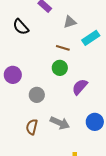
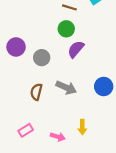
purple circle: (13, 75) -> (16, 47), moved
purple semicircle: (80, 87) -> (76, 49), moved

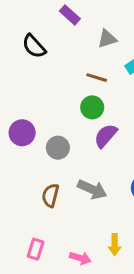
pink rectangle: (26, 130) -> (36, 249), turned -40

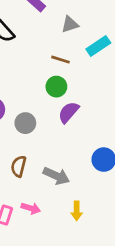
gray arrow: (92, 189) -> (56, 176), moved
pink arrow: (80, 258) -> (31, 208), moved

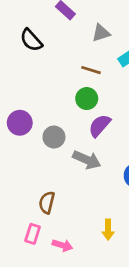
brown semicircle: (19, 166) -> (47, 203), moved
gray arrow: (56, 176) -> (87, 160), moved
pink arrow: (31, 208) -> (62, 245), moved

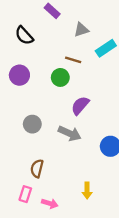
green circle: (87, 99) -> (60, 77), moved
purple circle: (20, 123) -> (19, 75), moved
gray circle: (54, 137) -> (32, 124), moved

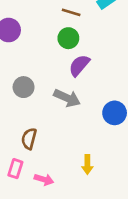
green circle: (60, 77) -> (68, 38), moved

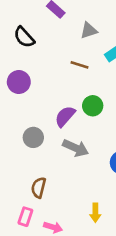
green circle: (68, 38) -> (93, 106), moved
purple semicircle: (79, 65) -> (65, 116), moved

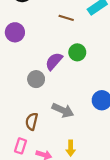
gray circle: (33, 137) -> (36, 79), moved
gray arrow: (76, 148) -> (63, 110), moved
yellow arrow: (95, 213) -> (71, 148), moved

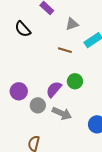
purple circle: (15, 32) -> (19, 91), moved
gray arrow: (63, 110) -> (62, 113), moved

